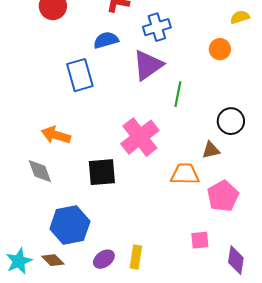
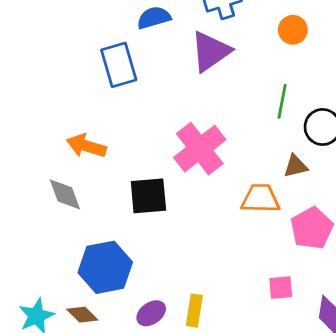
orange circle: (220, 49) -> (293, 30), moved
green line: (178, 94) -> (282, 101), moved

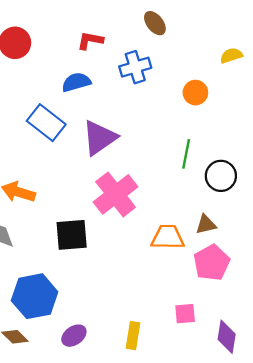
purple triangle: (211, 51) -> (99, 138), moved
blue rectangle: (119, 65) -> (46, 123), turned -36
brown triangle: (296, 166) -> (206, 224), moved
yellow rectangle: (194, 311) -> (133, 336), moved

